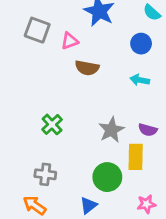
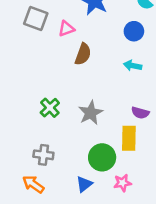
brown semicircle: (87, 68) -> (83, 54), turned -80
gray star: (111, 130) -> (91, 113), moved
pink star: (146, 204) -> (122, 183), moved

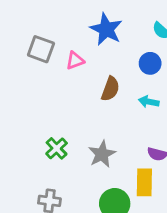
brown semicircle: (83, 54) -> (110, 89), moved

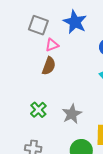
gray square: (41, 49) -> (38, 25), moved
brown semicircle: (110, 89) -> (49, 66), moved

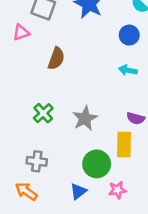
pink triangle: (52, 45) -> (21, 32), moved

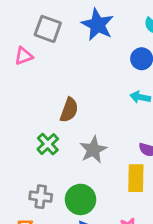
brown semicircle: (56, 58) -> (69, 110), moved
green circle: (97, 164) -> (80, 199), moved

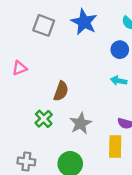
pink triangle: (24, 56) -> (19, 68), moved
gray cross: (41, 197) -> (26, 161), moved

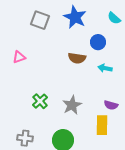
blue circle: (120, 50) -> (98, 42), moved
brown semicircle: (61, 91) -> (77, 58), moved, turned 78

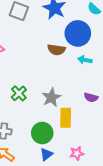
blue circle: (98, 42) -> (78, 33), size x1.6
yellow rectangle: (102, 125) -> (66, 118), moved

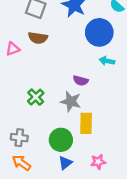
brown semicircle: (56, 50) -> (38, 38), moved
gray star: (51, 97) -> (71, 101), turned -30
purple semicircle: (91, 97) -> (81, 81), moved

